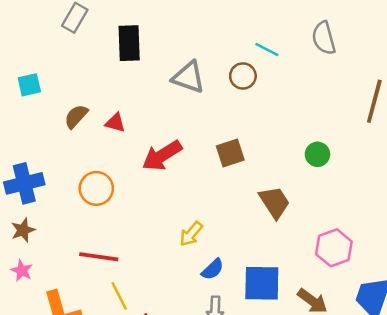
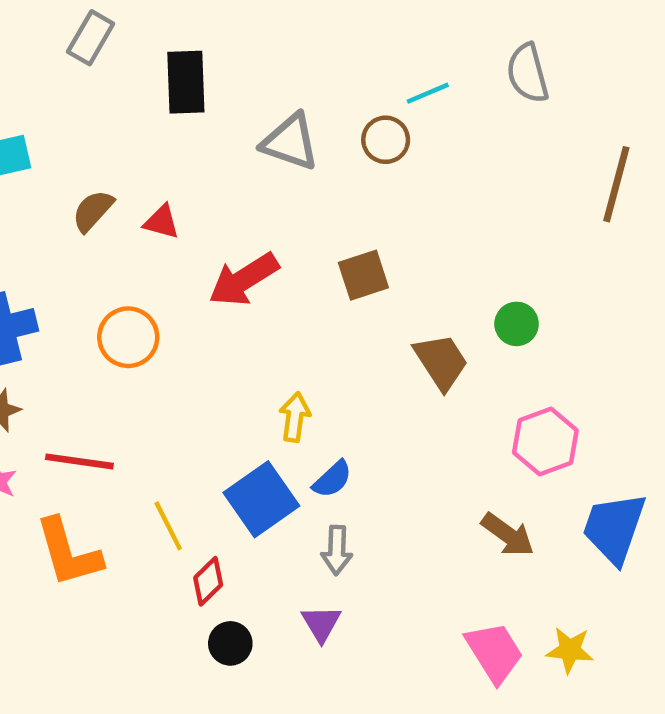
cyan line: (267, 49) -> (428, 93), turned -50
green circle: (317, 154) -> (517, 324), moved
yellow arrow: (191, 234) -> (295, 417), turned 148
red line: (99, 257) -> (79, 461), moved
blue square: (262, 283) -> (261, 499), moved, turned -36

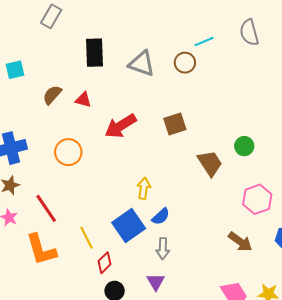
black rectangle: (186, 82) -> (94, 53), moved
red line: (79, 461) -> (46, 208), turned 48

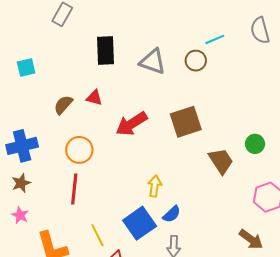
brown semicircle: (52, 95) -> (63, 105), moved
brown square: (175, 124) -> (186, 122), size x1.4
red line: (46, 208) -> (74, 189), moved, turned 40

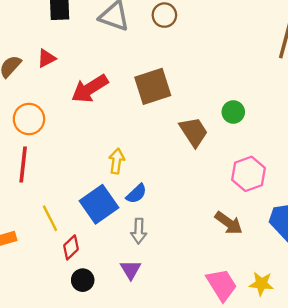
red triangle: (94, 98) -> (46, 58), turned -42

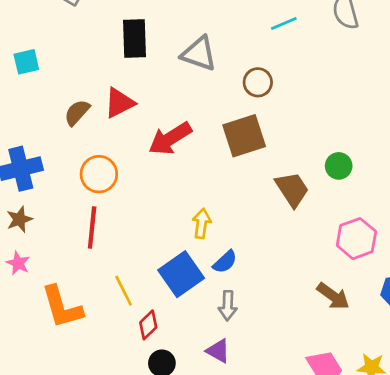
brown circle: (164, 15) -> (258, 82), moved
red triangle: (46, 58) -> (119, 103), size x1.4
purple triangle: (131, 270) -> (218, 351), turned -30

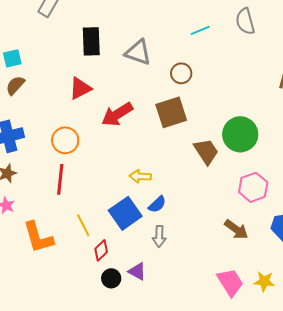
brown semicircle: (77, 112) -> (15, 85), moved
green circle: (339, 166) -> (240, 134), size x1.8
yellow arrow: (202, 223) -> (140, 176), turned -95
purple triangle: (218, 351) -> (137, 271), moved

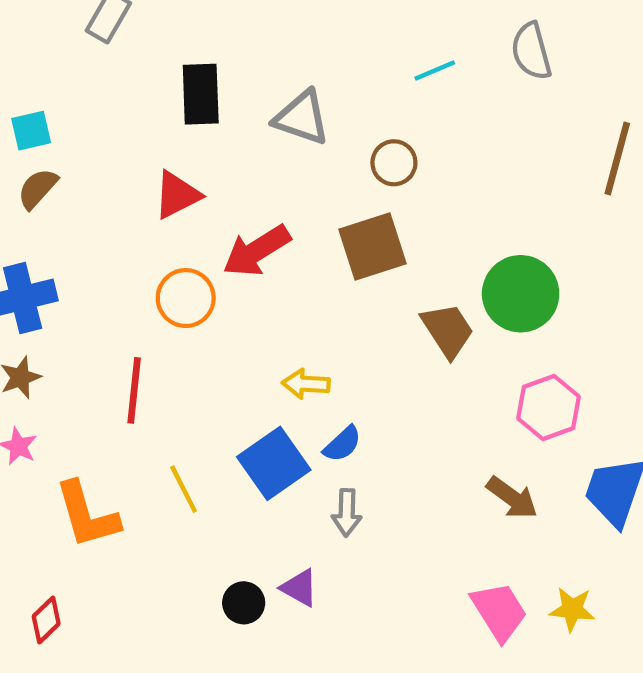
orange circle: (65, 140) -> (186, 298), moved
red diamond: (101, 250) -> (46, 620), moved

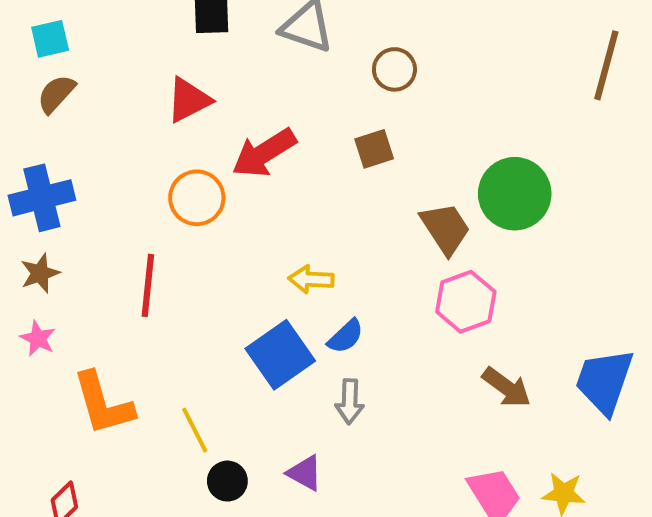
brown square: (372, 247) -> (374, 149), size x0.6
pink hexagon: (548, 408) -> (466, 302), moved
yellow line: (184, 489) -> (195, 430), moved
black circle: (244, 603) -> (227, 481), moved

